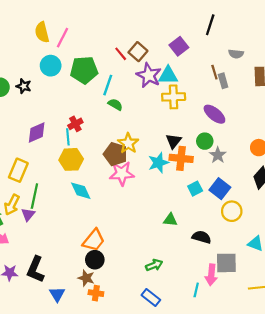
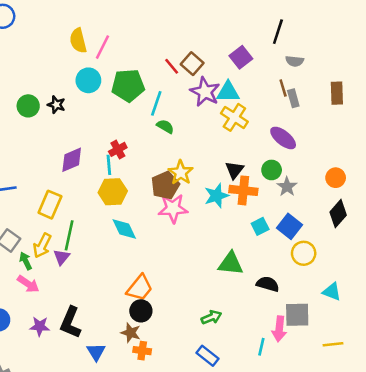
gray semicircle: (236, 54) -> (295, 61), moved
yellow cross: (174, 97) -> (234, 117), turned 35
brown pentagon: (115, 154) -> (165, 185), turned 30
green triangle: (170, 220) -> (231, 264), size x1.5

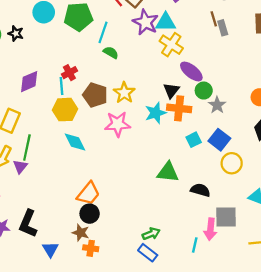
purple ellipse: (283, 138) -> (191, 71), moved
brown pentagon: (165, 185) -> (95, 95), moved, turned -30
green arrow: (211, 317) -> (151, 234), moved

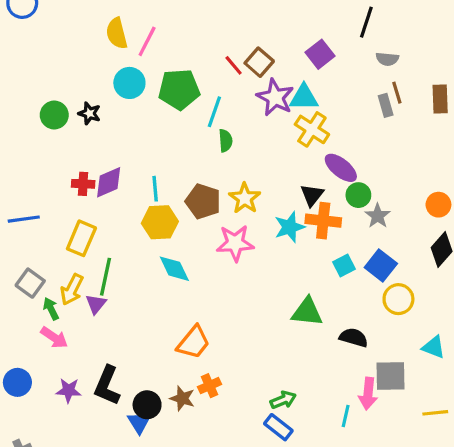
brown line: (214, 19) -> (397, 93), moved
green semicircle: (111, 52) -> (226, 141), turned 56
red cross: (69, 73) -> (83, 184), moved, turned 32
black circle: (90, 214) -> (147, 405), moved
orange cross: (91, 248) -> (210, 386), moved, turned -32

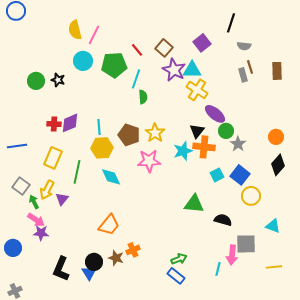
red line: (234, 65) -> (137, 50), moved
green line: (105, 277) -> (77, 172), moved
orange trapezoid: (194, 342) -> (109, 225), moved
black L-shape: (107, 386) -> (61, 269), moved
purple star: (69, 390) -> (41, 233), moved

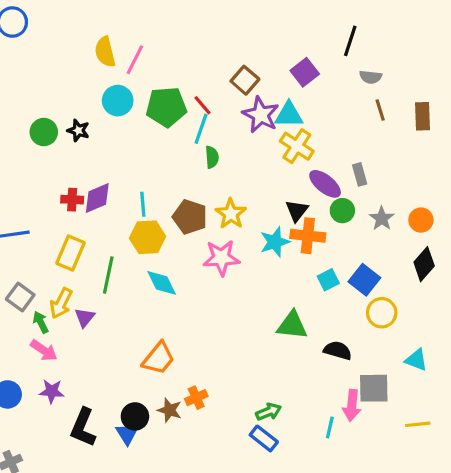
red line: (137, 50) -> (203, 105), moved
gray rectangle: (243, 75) -> (360, 174), moved
gray star: (238, 144) -> (382, 218), moved
purple star: (41, 233) -> (52, 391), moved

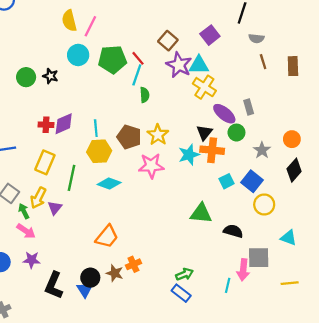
gray star: (382, 218) -> (262, 150), moved
cyan diamond: (162, 283) -> (109, 183), turned -45

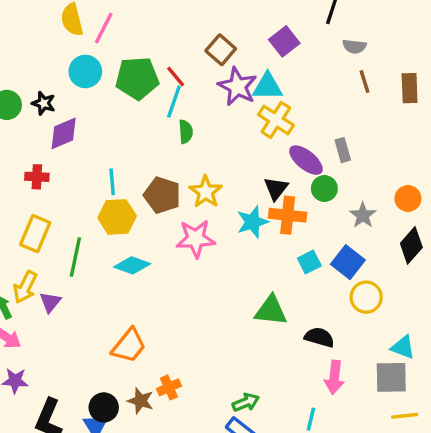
purple diamond: (64, 124) -> (64, 133), moved
gray square: (259, 258) -> (391, 377), moved
pink arrow: (243, 270) -> (334, 377), moved

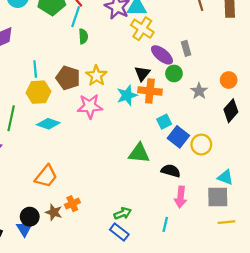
blue square: (348, 262) -> (178, 137), moved

